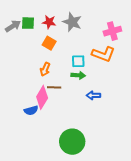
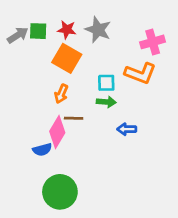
orange square: (49, 43) -> (67, 58), size x1.5
green circle: (72, 142) -> (60, 192), moved

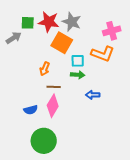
red star: (67, 30) -> (49, 22), size x1.5
gray arrow: (18, 35) -> (14, 38), moved
orange square: (67, 58) -> (62, 43), moved
pink diamond: (57, 132) -> (53, 106), moved

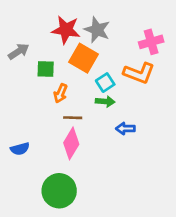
green square: (28, 23) -> (46, 69), moved
cyan square: (78, 61) -> (105, 83), turned -32
blue semicircle: (31, 110) -> (20, 149), moved

